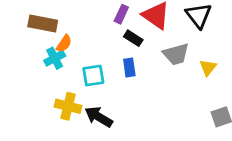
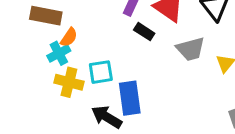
blue rectangle: (129, 67) -> (130, 98), moved, size x1.6
yellow cross: (68, 106) -> (69, 82), moved

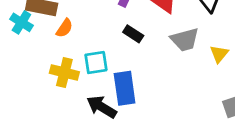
black rectangle: (144, 32) -> (133, 34), moved
cyan cross: (59, 53) -> (21, 22), moved, turned -30

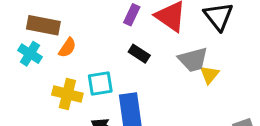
cyan cross: (21, 22) -> (30, 54), moved
yellow triangle: (219, 54) -> (210, 75), moved

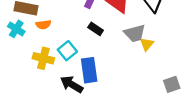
orange semicircle: (67, 48) -> (43, 25), turned 48
cyan square: (100, 84) -> (67, 51), turned -30

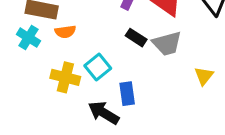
gray trapezoid: (135, 33) -> (167, 43), moved
yellow triangle: (147, 44) -> (204, 76), moved
blue rectangle: (89, 70) -> (127, 94), size x0.7

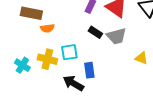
cyan cross: (28, 38) -> (22, 65), moved
cyan square: (98, 67) -> (69, 52), turned 30
yellow triangle: (204, 76) -> (141, 58), turned -48

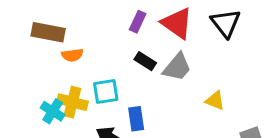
gray trapezoid: (116, 36) -> (177, 67), turned -35
cyan cross: (22, 65) -> (53, 111), moved

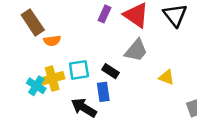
brown rectangle: (48, 32) -> (33, 22), turned 45
black rectangle: (145, 61) -> (111, 71), moved
yellow cross: (72, 102) -> (52, 78), turned -30

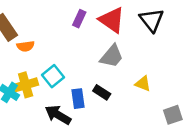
cyan square: (79, 70) -> (53, 76), turned -30
black rectangle: (111, 71) -> (102, 92), moved

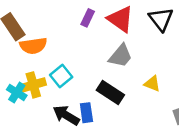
orange semicircle: (26, 46) -> (33, 46), size x1.5
black rectangle: (102, 92) -> (110, 92), size x1.5
blue rectangle: (78, 99) -> (86, 113), moved

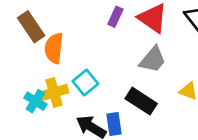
orange semicircle: (33, 46) -> (54, 48), turned 104

